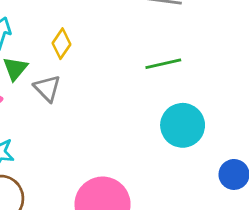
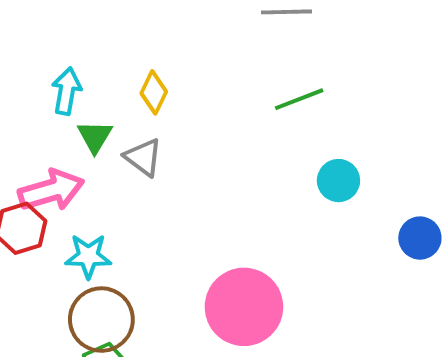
cyan circle: (183, 125) -> (338, 181), size x0.7

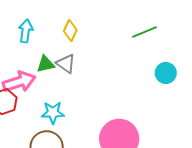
green triangle: (95, 137) -> (46, 64), moved, turned 48
cyan star: (88, 256) -> (53, 113), moved

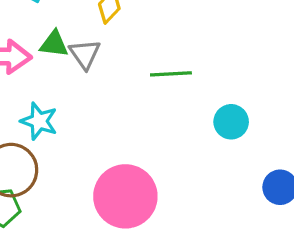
green line: (145, 32) -> (171, 74), moved

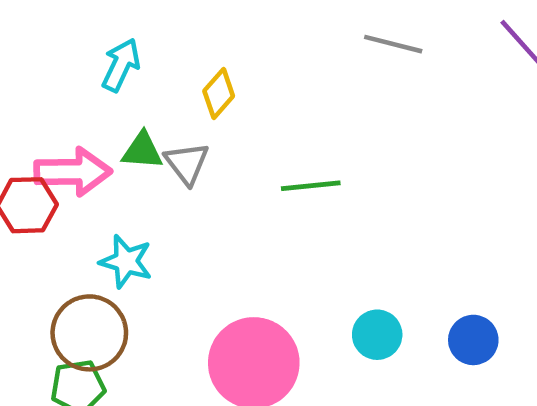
cyan circle: (231, 122) -> (377, 335), moved

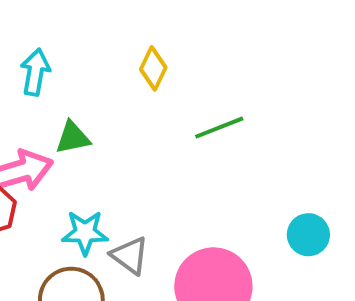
yellow diamond: (219, 93) -> (153, 68), moved
gray triangle: (187, 163) -> (130, 255), moved

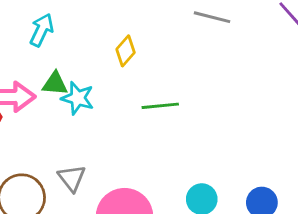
cyan star: (85, 233) -> (78, 98), moved

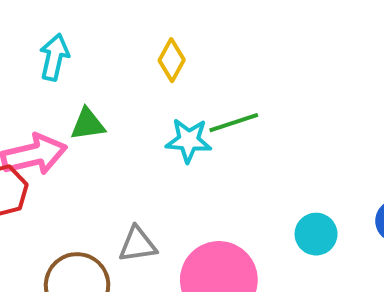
cyan star: (78, 98) -> (189, 140), moved
gray triangle: (72, 178) -> (138, 244), turned -48

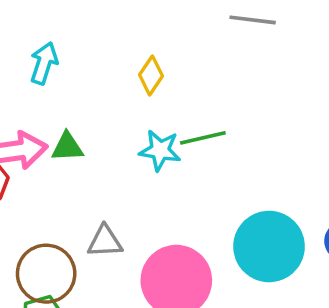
green triangle: (88, 124) -> (67, 147), moved
cyan circle: (316, 234) -> (269, 246), size x1.8

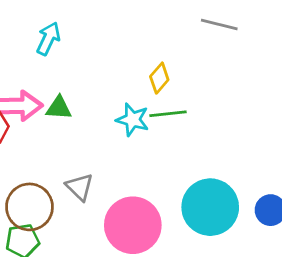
yellow diamond: (151, 75) -> (159, 78), moved
gray triangle: (105, 241) -> (80, 187), turned 40

